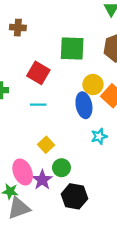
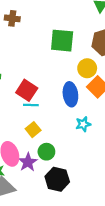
red square: (38, 73) -> (27, 90), moved
yellow circle: (93, 84) -> (87, 68), moved
cyan line: (38, 105) -> (31, 105), moved

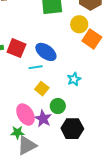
red square: (27, 90) -> (16, 48), moved
blue ellipse: (70, 94) -> (46, 52), moved, turned -35
cyan star: (83, 124) -> (74, 79), moved

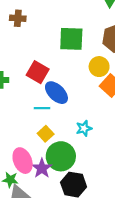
red square: (16, 48) -> (38, 72), moved
green circle: (58, 106) -> (61, 156), size x1.6

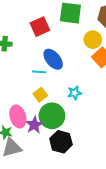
red square: (38, 72) -> (40, 27), moved, turned 30

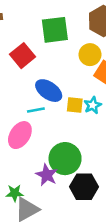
cyan star: (75, 93) -> (93, 105), moved
yellow square: (40, 95) -> (75, 105), moved, turned -32
pink ellipse: (18, 117) -> (20, 135), moved, turned 65

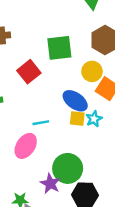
blue ellipse: (49, 91) -> (75, 101), moved

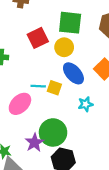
yellow circle: (92, 71) -> (64, 47), moved
yellow square: (77, 118) -> (54, 88), moved
cyan star: (94, 119) -> (86, 104), moved

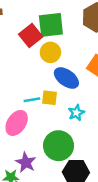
red square: (38, 38) -> (31, 35), moved
cyan star: (86, 104) -> (76, 113), moved
purple star: (34, 143) -> (26, 162), moved

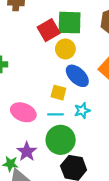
cyan line: (32, 100) -> (56, 114), moved
pink ellipse: (17, 123) -> (23, 112), turned 70

